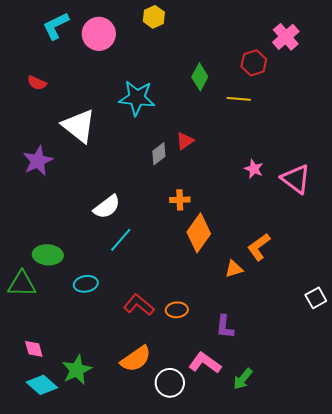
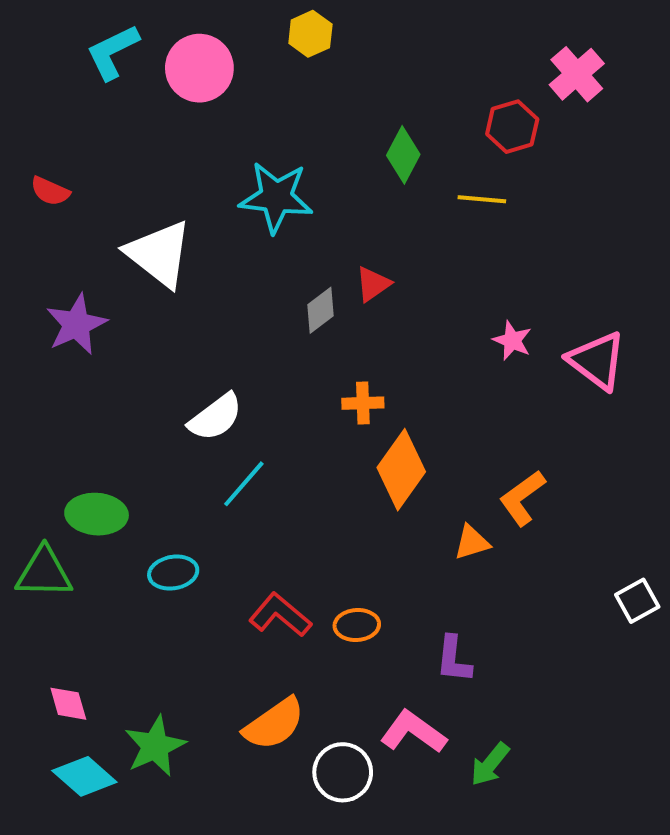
red semicircle: (37, 83) -> (50, 191), moved

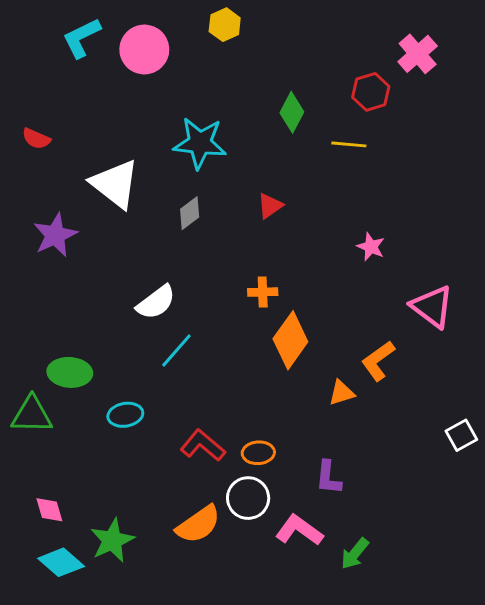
gray diamond: (320, 310) -> (190, 213), moved
pink triangle: (597, 361) -> (432, 307), moved
white circle: (343, 772) -> (248, 498), moved

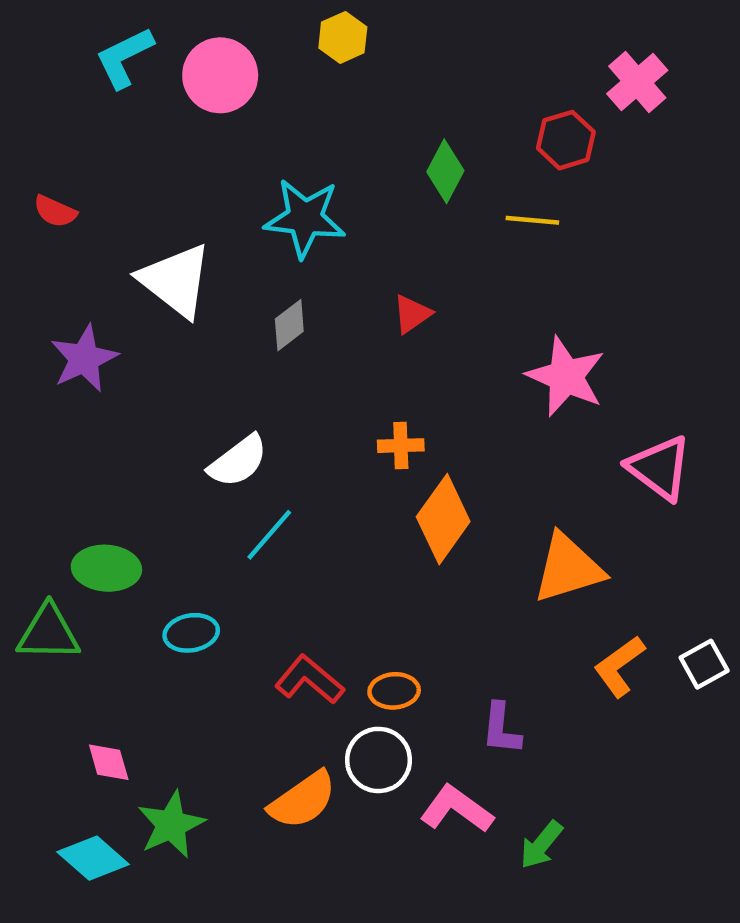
pink star: (371, 247) -> (566, 376), size x1.8
orange L-shape: (378, 361) -> (619, 666), moved
orange triangle: (342, 393) -> (568, 568), moved, size x1.8
pink diamond: (49, 510) -> (109, 762), moved

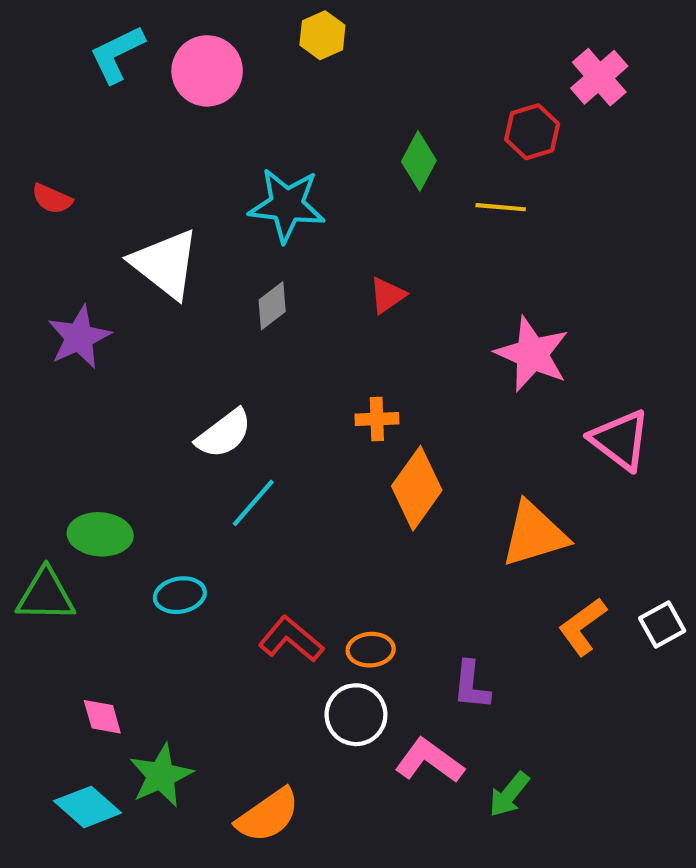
orange semicircle: (303, 800) -> (268, 815), moved

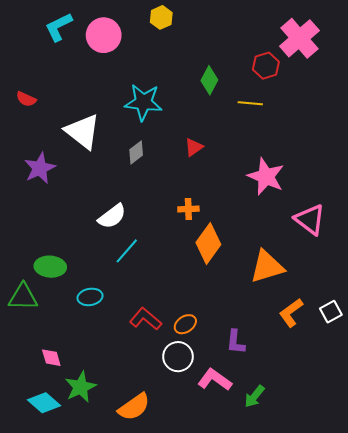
pink cross: (599, 77) -> (299, 38), size x1.4
orange ellipse: (371, 650) -> (185, 324), turned -30

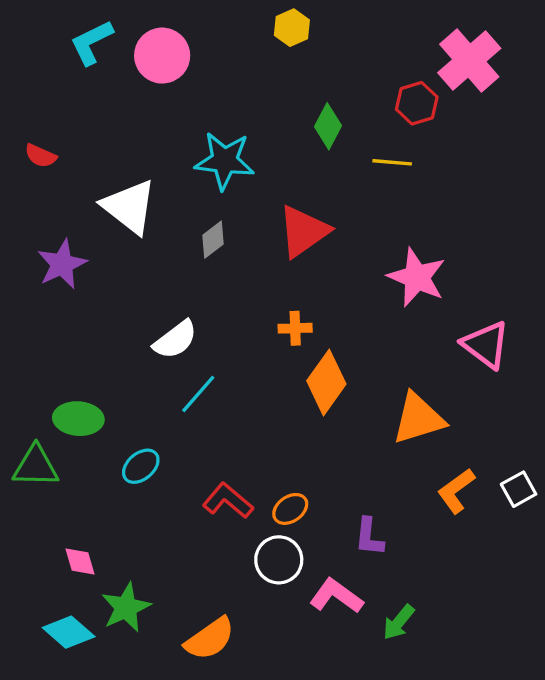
yellow hexagon: (161, 17) -> (292, 28), moved
red triangle: (194, 147) -> (303, 231), size x1.8
cyan ellipse: (90, 297) -> (141, 466), turned -30

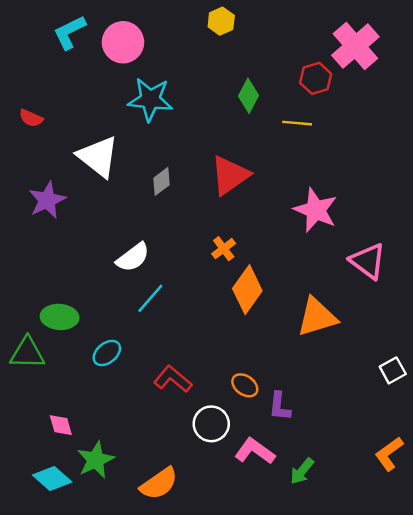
cyan star: (225, 161) -> (150, 99), moved
orange cross: (295, 328) -> (224, 249), turned -35
orange L-shape: (456, 491) -> (389, 454), moved
orange ellipse: (290, 509) -> (245, 385), moved, turned 70

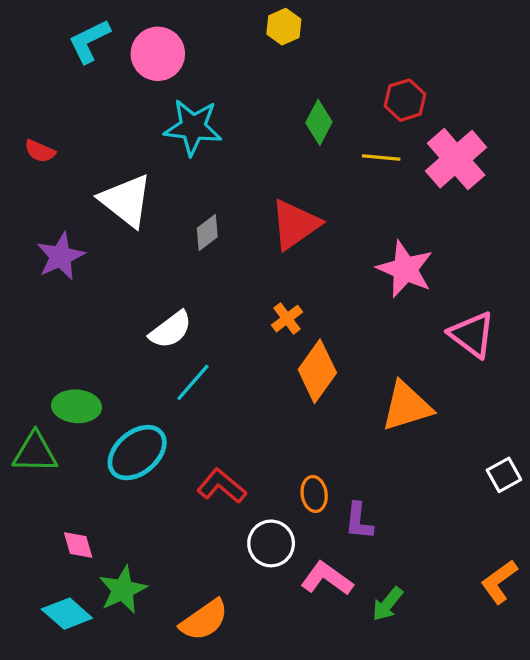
pink cross: (355, 46) -> (456, 159), moved
cyan ellipse: (107, 353) -> (137, 453), size x1.6
orange ellipse: (245, 385) -> (314, 494), turned 45

